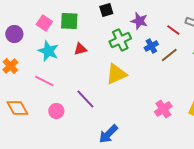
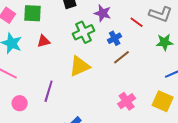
brown line: (169, 55) -> (122, 57), moved
purple line: (85, 99) -> (49, 91), turned 60

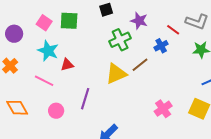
blue cross: (115, 38) -> (161, 46), moved
red triangle: (44, 41) -> (67, 65), moved
brown line: (122, 57) -> (140, 65), moved

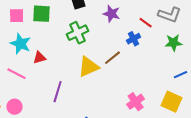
pink square: (44, 23) -> (17, 16), turned -35
green cross: (120, 40) -> (78, 33), moved
pink circle: (56, 111) -> (15, 107), moved

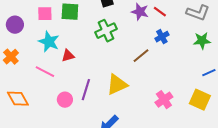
red line: (146, 23) -> (160, 12), moved
yellow triangle: (89, 67) -> (117, 85), moved
pink circle: (15, 107) -> (65, 100), moved

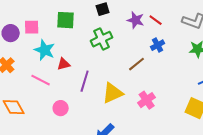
pink square: (45, 14) -> (32, 27), moved
purple line: (86, 90) -> (85, 81), moved
pink cross: (164, 100) -> (147, 100), moved

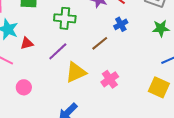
green cross: (102, 39) -> (65, 18), turned 30
purple line: (85, 81) -> (58, 51), moved, turned 30

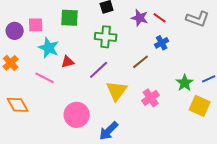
green star: (161, 28) -> (185, 83), moved, turned -30
yellow triangle: (76, 72) -> (117, 91), turned -30
pink circle: (24, 87) -> (77, 115), moved, size x1.6

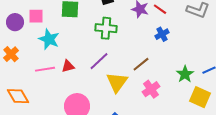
red triangle: (68, 62) -> (68, 66), moved
brown line: (141, 62) -> (141, 64), moved
pink line: (45, 78) -> (45, 69), turned -36

